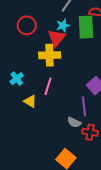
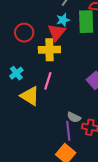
red circle: (27, 25) -> (24, 33), moved
yellow triangle: (30, 101) -> (30, 96), size x1.5
purple line: (84, 106) -> (68, 131), moved

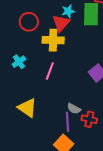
yellow triangle: (30, 96) -> (27, 108), moved

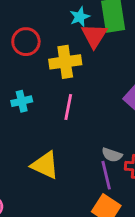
red triangle: (61, 23) -> (94, 36), moved
cyan cross: (19, 62) -> (22, 101), turned 32

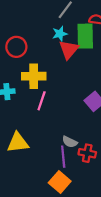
yellow cross: (65, 62) -> (34, 76), moved
yellow triangle: (45, 165) -> (18, 143), turned -40

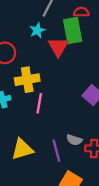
cyan star: (60, 34) -> (37, 30), moved
purple line: (63, 157) -> (56, 151), moved

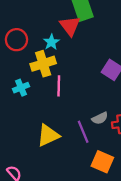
cyan star: (37, 30) -> (51, 42), moved
gray semicircle: (74, 140) -> (100, 118), turned -35

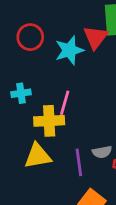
cyan star: (51, 42) -> (69, 50), size x1.5
yellow cross: (43, 64) -> (49, 121), moved

